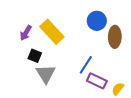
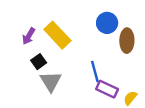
black square: (35, 56) -> (39, 62), turned 32
blue line: (86, 65) -> (95, 71), turned -48

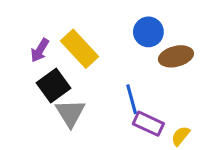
brown ellipse: (127, 41) -> (176, 56), turned 75
black square: (39, 62) -> (54, 85), size x1.5

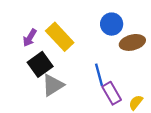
gray triangle: (70, 113) -> (53, 85), turned 30
purple rectangle: (148, 124) -> (112, 93), turned 35

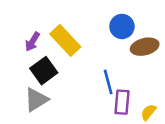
gray triangle: (53, 85) -> (36, 100), moved
purple rectangle: (112, 93) -> (122, 102), turned 35

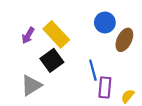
brown ellipse: (145, 47) -> (124, 40), turned -50
black square: (44, 71) -> (52, 60), moved

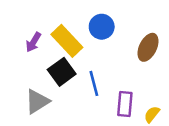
blue circle: (105, 23) -> (102, 27), moved
blue line: (93, 70) -> (94, 83), moved

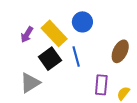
brown ellipse: (148, 47) -> (120, 51), moved
blue line: (94, 83) -> (76, 57), moved

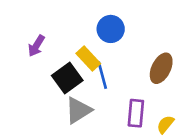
yellow rectangle: (54, 33) -> (88, 58), moved, size x0.7
gray triangle: (30, 83) -> (78, 110), moved

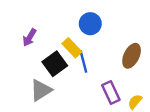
gray triangle: (78, 110) -> (41, 90), moved
purple rectangle: (136, 113) -> (111, 92), turned -30

